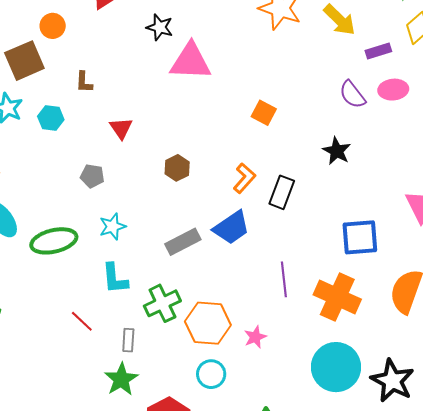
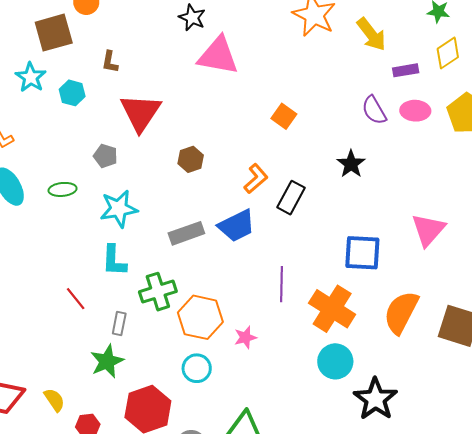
red triangle: (121, 128) -> (140, 113), size x1.8
cyan star: (113, 226) -> (119, 209), size x1.4
green ellipse: (54, 241) -> (63, 189), moved, size x0.6
cyan circle: (336, 367) -> (335, 361), moved, size x0.7

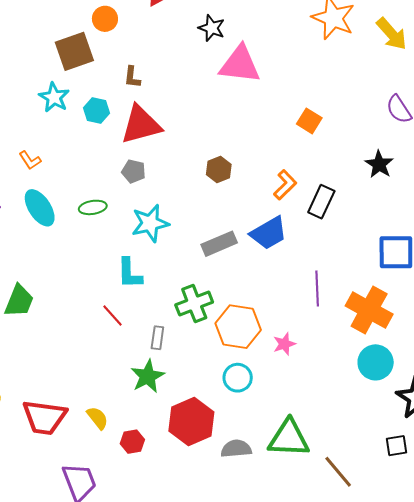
red triangle: (140, 113) -> (141, 125), moved, turned 45
cyan L-shape: (114, 261) -> (130, 273), moved

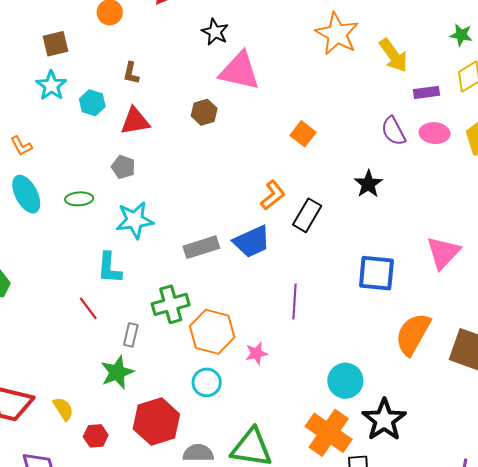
brown square: (74, 51) -> (56, 44), moved, size x0.7
red triangle: (141, 125) -> (135, 121), size x0.7
brown hexagon: (219, 170) -> (204, 112), moved
orange cross: (369, 310) -> (329, 433), moved

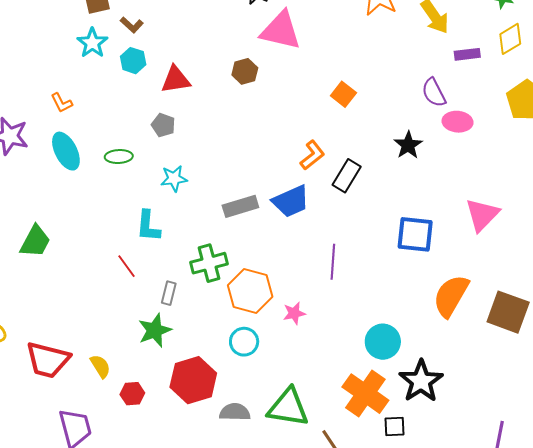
brown L-shape: (131, 73) -> (132, 25), moved, turned -60
pink ellipse: (435, 133) -> (458, 122), moved
cyan star: (135, 220) -> (174, 179), size x0.7

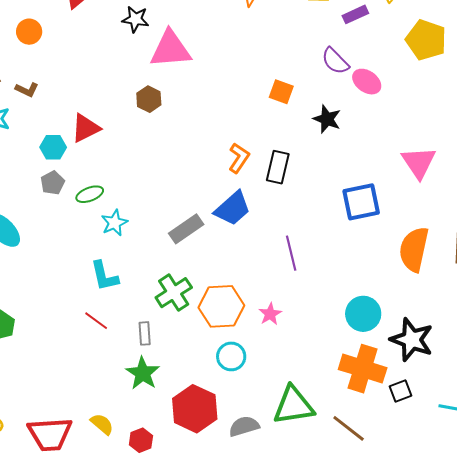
cyan hexagon: (133, 61) -> (53, 147), moved
orange square: (343, 94) -> (281, 92), moved
pink ellipse: (458, 122) -> (367, 82), turned 48
gray pentagon: (163, 125) -> (53, 183), moved, turned -30
green ellipse: (119, 157) -> (90, 194), moved

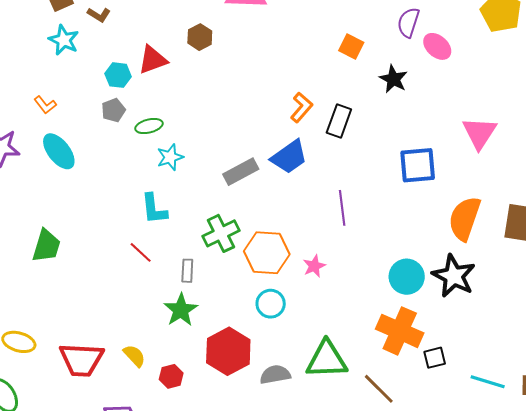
purple semicircle: (335, 61) -> (408, 22), turned 56
brown hexagon: (149, 99) -> (200, 37), moved
black star: (412, 340) -> (454, 276), moved

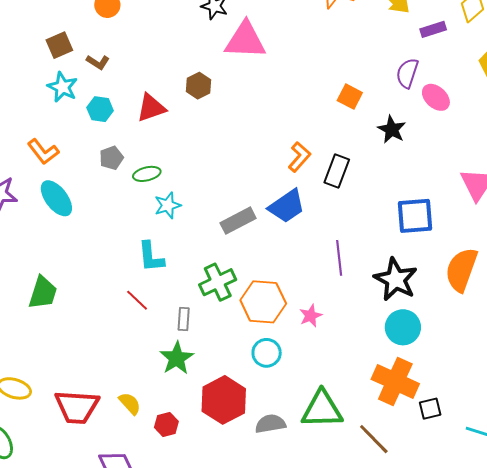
cyan hexagon: (118, 75) -> (100, 109), moved
orange L-shape: (45, 105) -> (43, 152), size x1.4
black star: (454, 276) -> (396, 279), moved

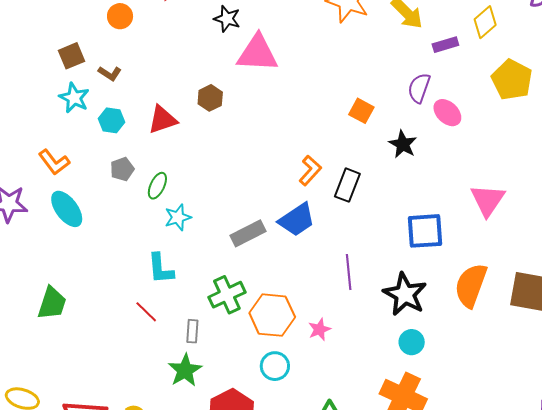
green ellipse: (147, 174) -> (157, 186), turned -52
cyan circle: (403, 327) -> (412, 342), size x0.7

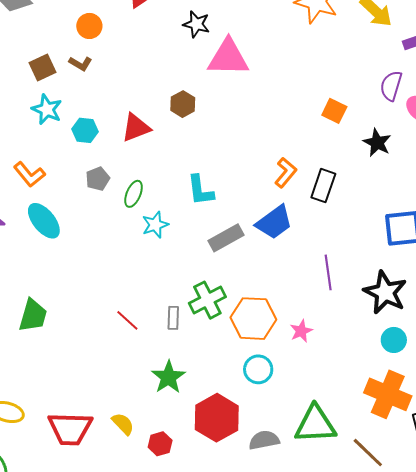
brown L-shape: (110, 73) -> (80, 64), moved
cyan L-shape: (161, 269) -> (200, 190), moved
gray rectangle: (192, 331) -> (173, 318), moved

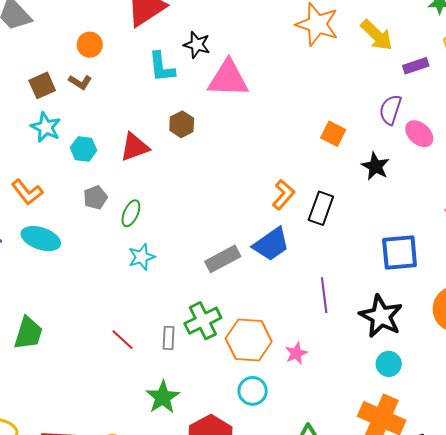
cyan L-shape: (200, 190) -> (162, 67), moved
cyan ellipse: (44, 221) -> (41, 239), turned -33
cyan star: (155, 225) -> (142, 257), moved

